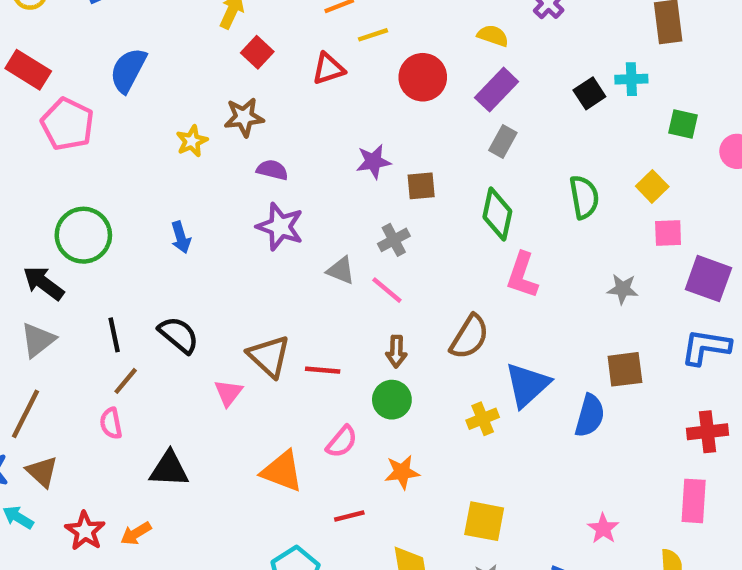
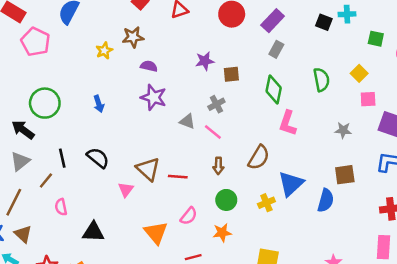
black square: (589, 93) -> (324, 22), turned -35
brown line: (126, 381) -> (46, 181), moved
green circle: (392, 400) -> (226, 200), moved
orange triangle: (282, 471) -> (156, 233), turned 30

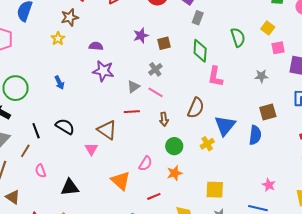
brown star: (133, 37) -> (70, 17), moved
gray triangle: (187, 121) -> (133, 87), turned -48
red line: (178, 177) -> (132, 112), moved

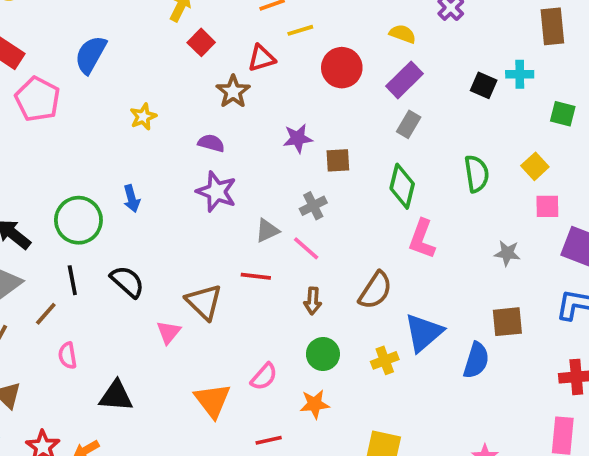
brown star: (70, 17) -> (233, 92), moved, turned -30
green circle: (16, 88) -> (78, 220), moved

